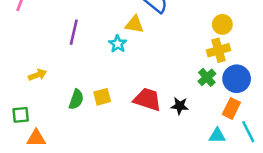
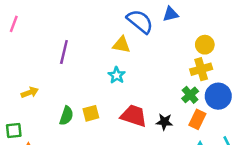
cyan star: (118, 44) -> (117, 75), moved
orange rectangle: (231, 108) -> (197, 119), moved

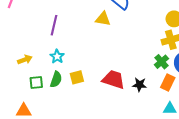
cyan star: (117, 75) -> (57, 56), moved
green square: (14, 130) -> (36, 83), moved

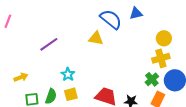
purple line: (54, 25) -> (49, 44), turned 42
cyan star: (57, 56) -> (68, 74), moved

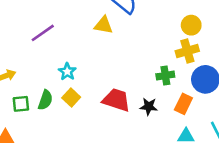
green cross: (152, 79) -> (165, 76), moved, turned 32
yellow square: (71, 94) -> (71, 97), turned -32

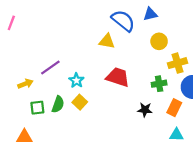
yellow circle: (191, 25) -> (159, 41), moved
purple line: (43, 33) -> (50, 67), moved
red trapezoid: (116, 100) -> (118, 77), moved

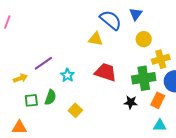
blue triangle: (150, 14) -> (136, 14), turned -40
green cross: (159, 84) -> (144, 78), size x1.6
yellow square: (80, 102) -> (75, 110), moved

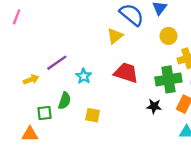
yellow triangle: (96, 39) -> (115, 36), turned -49
green square: (31, 100) -> (44, 113), moved
yellow square: (75, 110) -> (93, 115), turned -32

